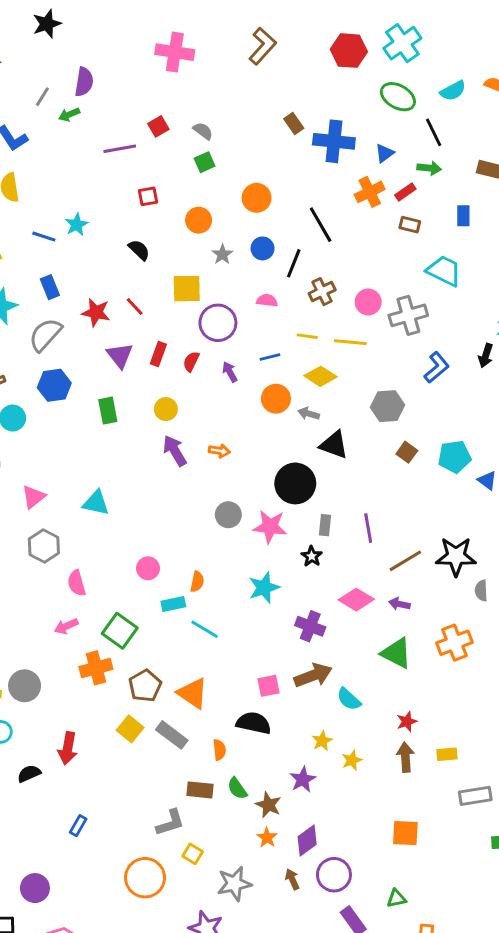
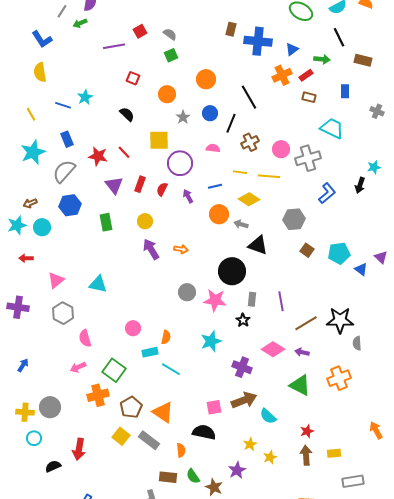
brown rectangle: (294, 123) -> (231, 29), turned 48
black line: (434, 132) -> (339, 37), moved
red square: (148, 196) -> (133, 78), turned 32

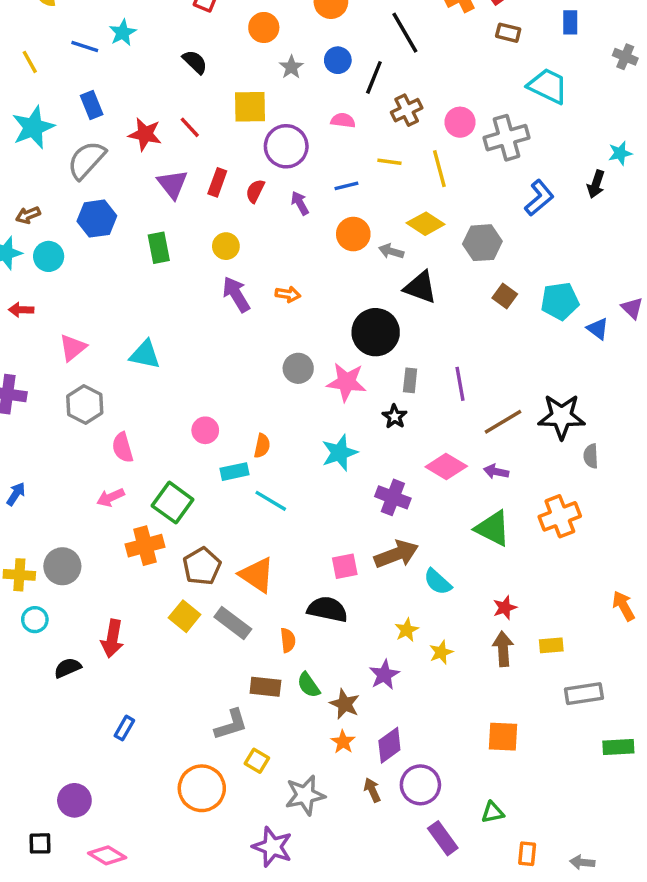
yellow line: (269, 176) -> (439, 169), turned 70
yellow diamond: (249, 199) -> (426, 224), moved

